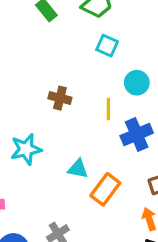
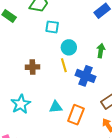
cyan circle: (137, 83) -> (69, 47), moved
blue cross: (137, 134) -> (86, 76), turned -30

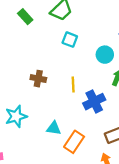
cyan circle: (69, 47) -> (105, 55), moved
blue cross: (86, 76) -> (94, 102), turned 30

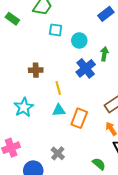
cyan circle: (105, 55) -> (79, 40), moved
yellow line: (73, 84) -> (58, 88), moved
blue cross: (94, 102) -> (86, 68), moved

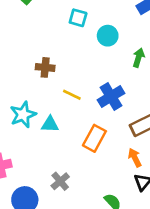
blue cross: (86, 68) -> (111, 97), moved
yellow line: (58, 88) -> (72, 95), turned -56
cyan triangle: (59, 110) -> (50, 124), moved

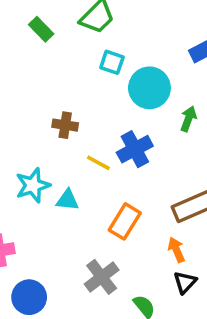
cyan circle: (108, 36) -> (149, 88), size x1.5
blue cross: (111, 97) -> (135, 149), moved
gray cross: (60, 181) -> (102, 277), moved, size x1.4

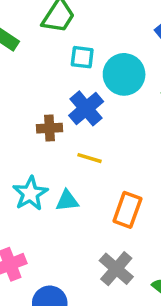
blue cross: (135, 149) -> (86, 108), moved

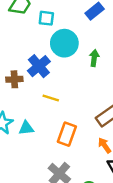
cyan square: (82, 57) -> (46, 18), moved
yellow line: (90, 158) -> (51, 98), moved

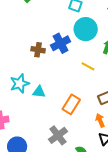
yellow line: (51, 98) -> (88, 66), moved

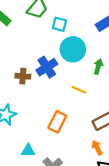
cyan triangle: (39, 92) -> (28, 151), moved
orange rectangle: (71, 104) -> (57, 122), moved

